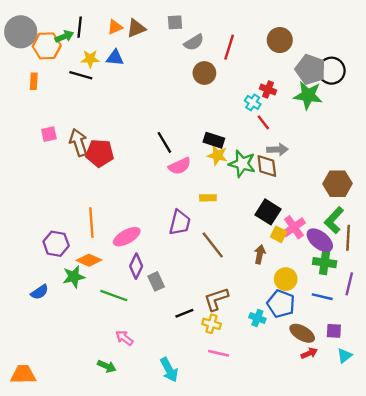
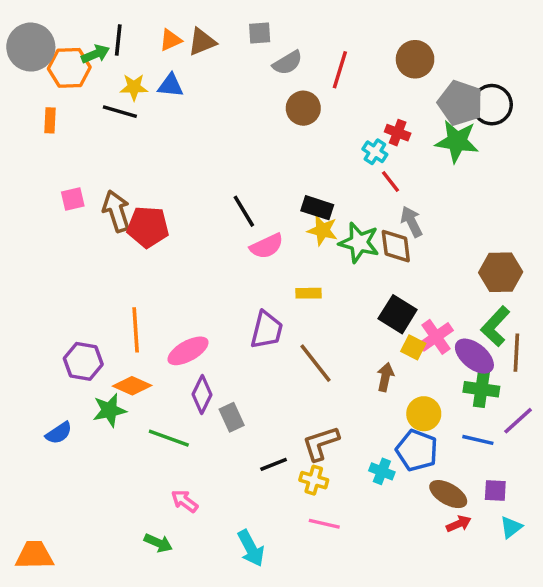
gray arrow: (277, 150) -> (412, 222), turned -114
purple line: (349, 284) -> (518, 421), turned 35

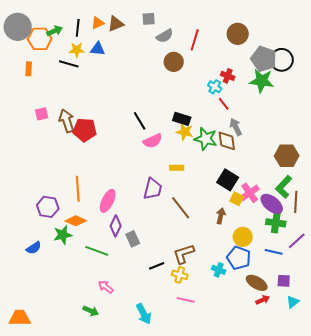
black line: (118, 40) -> (78, 28), moved
pink ellipse: (188, 351) -> (108, 201), turned -35

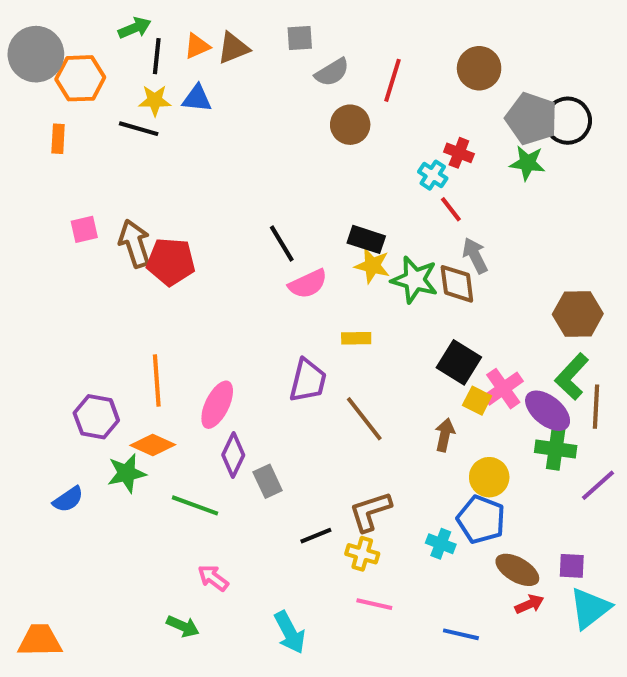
green arrow: (55, 31) -> (135, 28), moved
green star: (262, 81) -> (527, 163), size x0.7
blue line: (274, 252) -> (461, 634), moved
cyan triangle: (293, 302) -> (590, 608), size x1.6

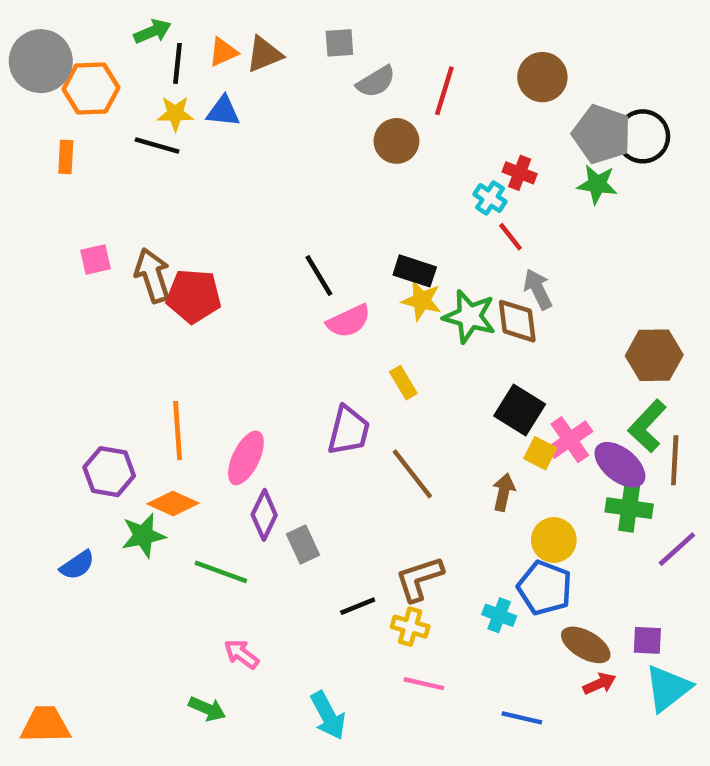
yellow rectangle: (356, 338) -> (403, 383), turned 60

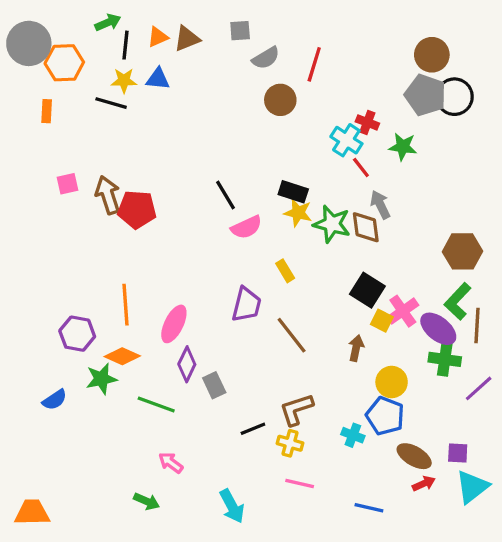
brown circle: (542, 77) -> (432, 55), moved
green star: (597, 184) -> (403, 147), moved
cyan cross: (490, 198) -> (346, 140), size x1.4

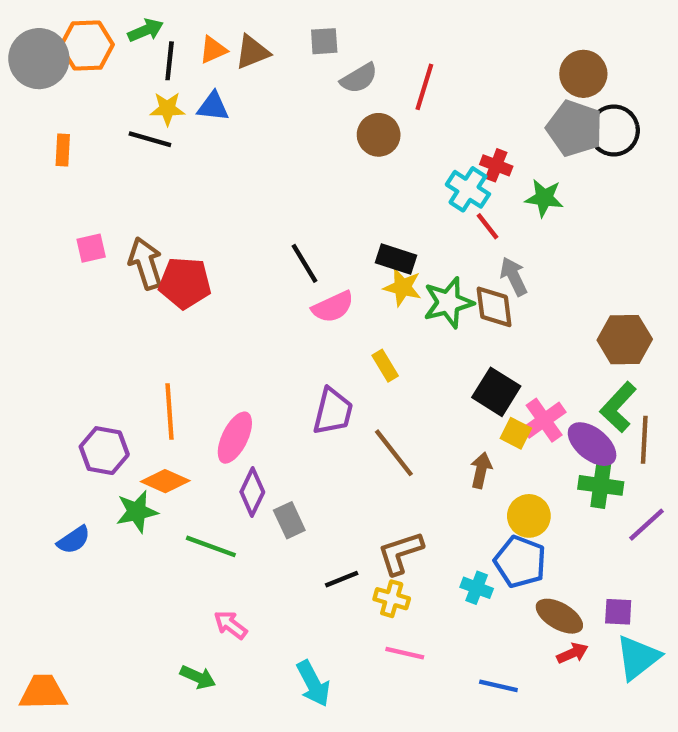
orange hexagon: (64, 63) -> (87, 46), moved
green star: (332, 224) -> (448, 303), turned -30

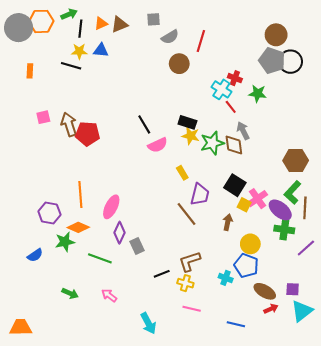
purple trapezoid: (333, 411) -> (200, 194), moved
green arrow: (198, 677) -> (70, 293), moved

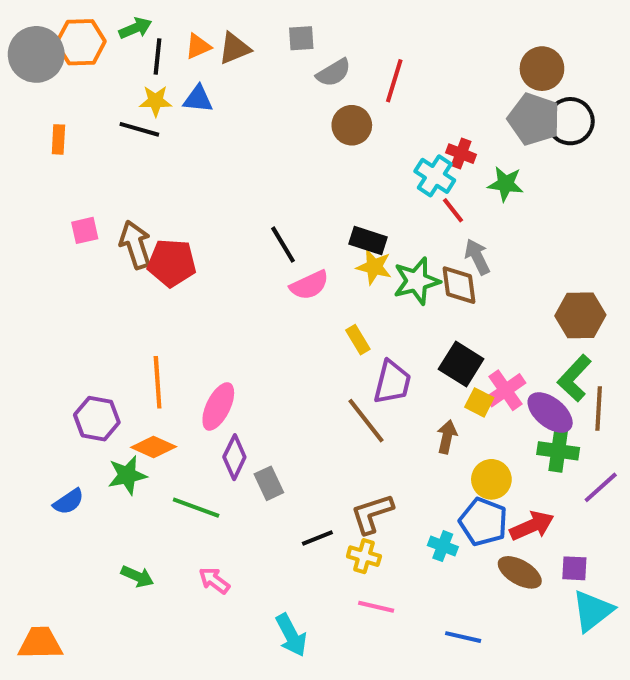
red arrow: (271, 309) -> (532, 526), moved, size x1.5

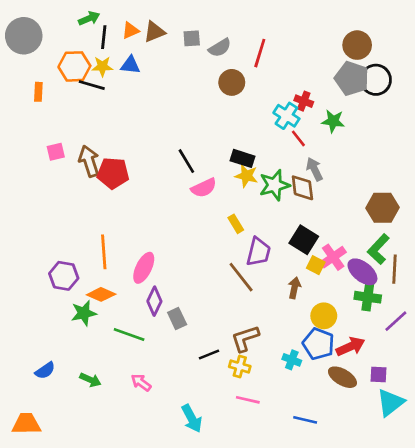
gray square: (301, 38) -> (192, 38), moved
orange hexagon: (81, 42) -> (74, 66), moved
blue semicircle: (69, 502) -> (45, 371), moved

